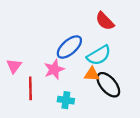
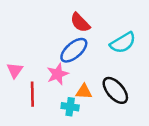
red semicircle: (105, 21) -> (80, 23), moved
cyan semicircle: (99, 55) -> (123, 43), moved
orange triangle: (92, 74) -> (84, 92), moved

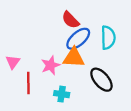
cyan semicircle: (123, 43) -> (108, 38), turned -60
blue ellipse: (74, 50) -> (78, 39), moved
orange triangle: (84, 92) -> (74, 58), moved, size x1.5

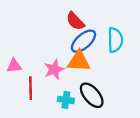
pink triangle: (13, 62) -> (14, 66), turned 48
black ellipse: (101, 80) -> (92, 95), moved

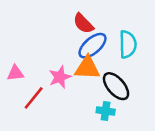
red line: (31, 88) -> (34, 98), turned 40
black ellipse: (92, 95) -> (116, 86), moved
cyan cross: (66, 100) -> (106, 111), moved

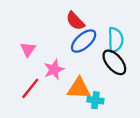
orange triangle: (87, 68) -> (79, 88), moved
pink triangle: (15, 73) -> (28, 49), moved, turned -49
black ellipse: (116, 86) -> (114, 62), moved

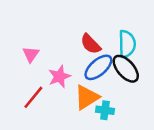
red semicircle: (75, 21) -> (91, 44), moved
blue ellipse: (84, 41) -> (98, 67), moved
orange triangle: (79, 88) -> (87, 97), turned -35

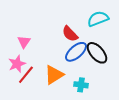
cyan semicircle: (127, 44) -> (98, 19), moved, turned -110
pink star: (59, 76) -> (17, 64), moved
orange triangle: (87, 97) -> (54, 75), moved

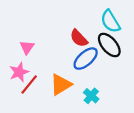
cyan semicircle: (98, 19) -> (110, 21), turned -100
black ellipse: (97, 53) -> (109, 45), moved
cyan cross: (81, 85) -> (91, 96), turned 32

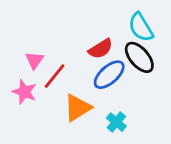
red semicircle: (79, 38) -> (101, 49), turned -78
pink star: (19, 72) -> (24, 92), turned -30
red line: (29, 85) -> (55, 76), moved

